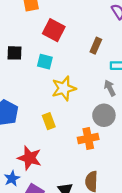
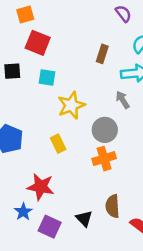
red square: (54, 30) -> (38, 43), moved
gray circle: (104, 115) -> (105, 130), moved

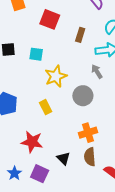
red square: (38, 43) -> (50, 19), moved
orange cross: (104, 159) -> (88, 133), moved
blue star: (23, 212) -> (14, 173), moved
black triangle: (84, 219) -> (63, 158), moved

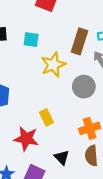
brown rectangle: (80, 35) -> (79, 41), moved, size x1.5
yellow rectangle: (46, 107) -> (46, 117), moved

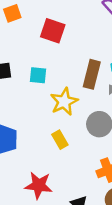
yellow rectangle: (46, 117) -> (60, 140), moved

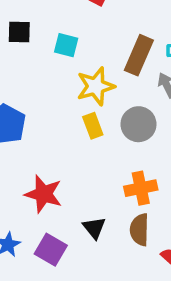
yellow rectangle: (60, 140) -> (93, 126), moved

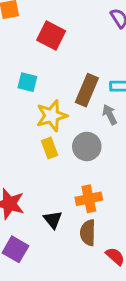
black triangle: (94, 228) -> (53, 220), moved

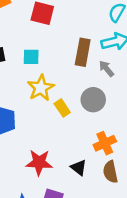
yellow star: (52, 116) -> (41, 88), moved

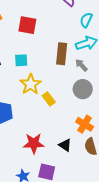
gray circle: (93, 100) -> (83, 89), moved
orange cross: (105, 143) -> (85, 124), turned -30

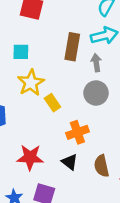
gray arrow: (81, 65) -> (96, 63), turned 32
orange cross: (85, 124) -> (77, 132), moved, turned 36

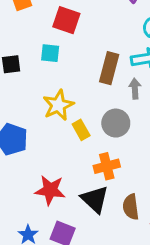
cyan square: (21, 52) -> (50, 53), moved
gray circle: (96, 93) -> (116, 123), moved
black triangle: (70, 162) -> (95, 199), size x1.5

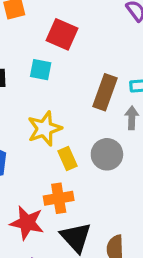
orange cross: (107, 166) -> (59, 198), moved

